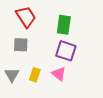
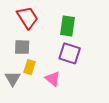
pink triangle: (59, 74) -> (53, 79), moved
yellow rectangle: (35, 75) -> (30, 67), moved

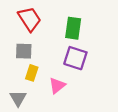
gray triangle: (13, 79) -> (18, 98), moved
pink triangle: (53, 79) -> (57, 86), turned 42

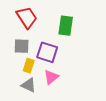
purple square: (75, 58) -> (47, 52), moved
gray triangle: (18, 98) -> (29, 85), moved, turned -35

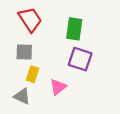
purple square: (47, 52) -> (80, 59), moved
gray triangle: (29, 85) -> (22, 96), moved

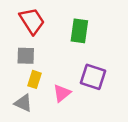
purple square: (80, 59) -> (93, 77), moved

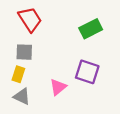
green rectangle: (79, 31) -> (91, 29), moved, turned 55
yellow rectangle: (35, 79) -> (18, 74), moved

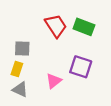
red trapezoid: (30, 19) -> (56, 26), moved
green rectangle: (91, 29) -> (84, 27), turned 48

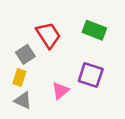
red trapezoid: (56, 26) -> (48, 35), moved
gray square: (22, 48) -> (25, 54), turned -35

